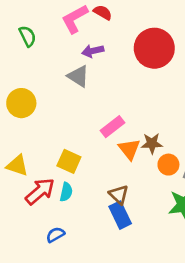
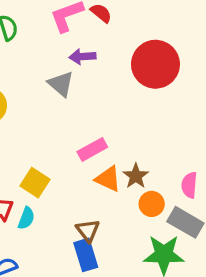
brown star: (152, 143) -> (136, 176), turned 30
orange triangle: (129, 149) -> (108, 179), turned -35

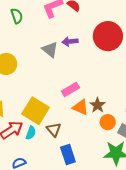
purple arrow: (82, 57) -> (70, 41), moved
yellow square: (35, 183) -> (36, 111), size x1.5
brown triangle: (88, 231) -> (54, 130), moved

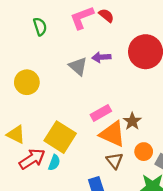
brown star: (98, 105) -> (132, 121), moved
orange triangle: (81, 107) -> (112, 134), size x1.4
brown triangle: (54, 130) -> (115, 161), moved

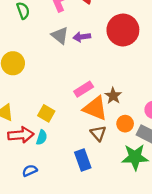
gray triangle: (78, 66) -> (60, 35), moved
yellow square: (60, 137) -> (46, 113), size x0.6
red arrow: (32, 159) -> (21, 135), turned 30

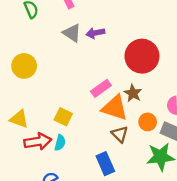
red circle: (123, 30) -> (142, 56), moved

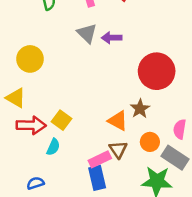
pink rectangle: (101, 88) -> (100, 159), moved
orange triangle: (115, 108) -> (118, 121), size x0.7
yellow triangle: (19, 119) -> (16, 98), moved
red arrow: (38, 141) -> (31, 125), moved

